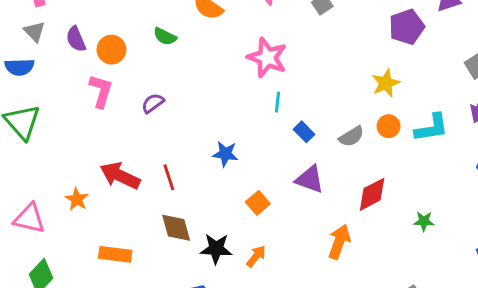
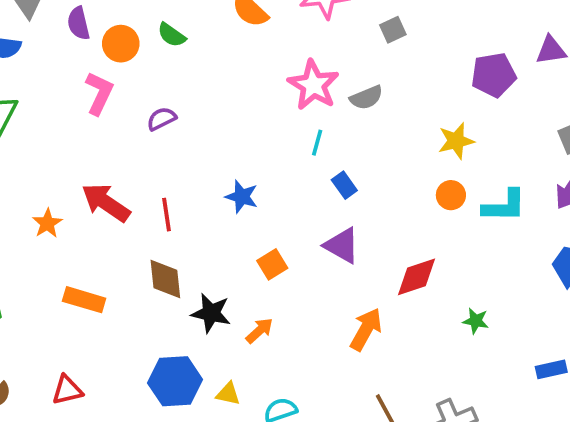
green semicircle: (165, 36) -> (172, 35), moved
gray semicircle: (351, 136) -> (366, 98), moved

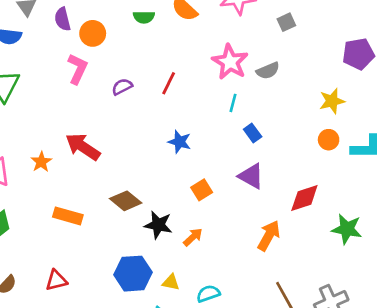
green semicircle: (172, 35) -> (144, 17), moved, turned -35
red line: (167, 215) -> (169, 83), moved, turned 35
brown diamond: (165, 279) -> (126, 201), turned -44
green star: (476, 321) -> (347, 229), size x1.6

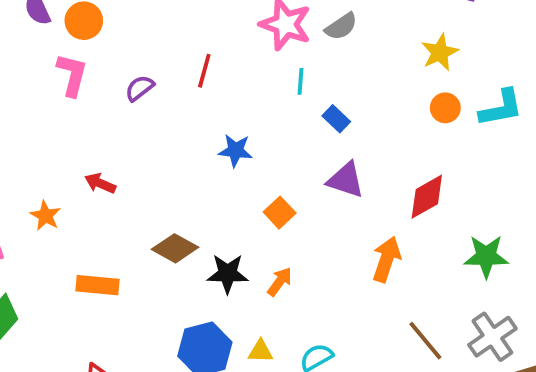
red arrow: (83, 147) -> (100, 183), size x0.6
green star: (347, 229) -> (486, 256), moved

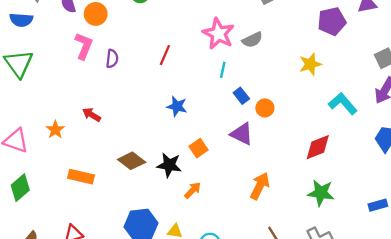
purple semicircle: (140, 88) -> (112, 59), moved, turned 126
orange circle: (445, 108) -> (265, 108), moved
cyan L-shape: (501, 108) -> (343, 104), turned -128
red diamond: (427, 197) -> (318, 147), moved
black star: (228, 274) -> (169, 165), moved

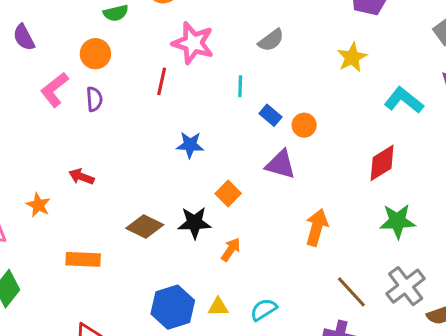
orange circle: (96, 14) -> (95, 54), moved
pink star: (218, 34) -> (193, 43), moved
pink L-shape: (84, 46) -> (54, 90), turned -140

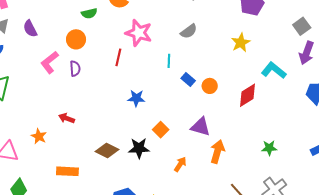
red diamond: (382, 163) -> (247, 95), moved
purple triangle: (281, 164) -> (201, 127), moved
green star: (397, 221) -> (269, 148), size x0.7
orange arrow: (231, 250) -> (180, 164), moved

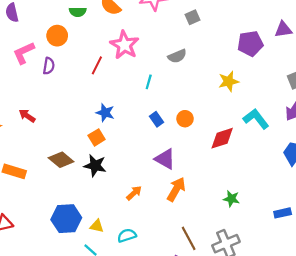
blue rectangle: (188, 79) -> (156, 119), moved
orange square: (161, 130) -> (97, 137), moved

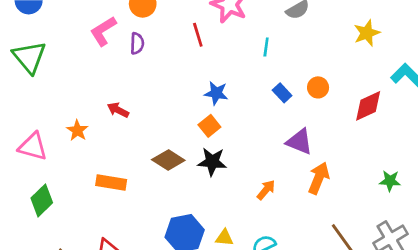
red line: (97, 65) -> (198, 35), turned -36

